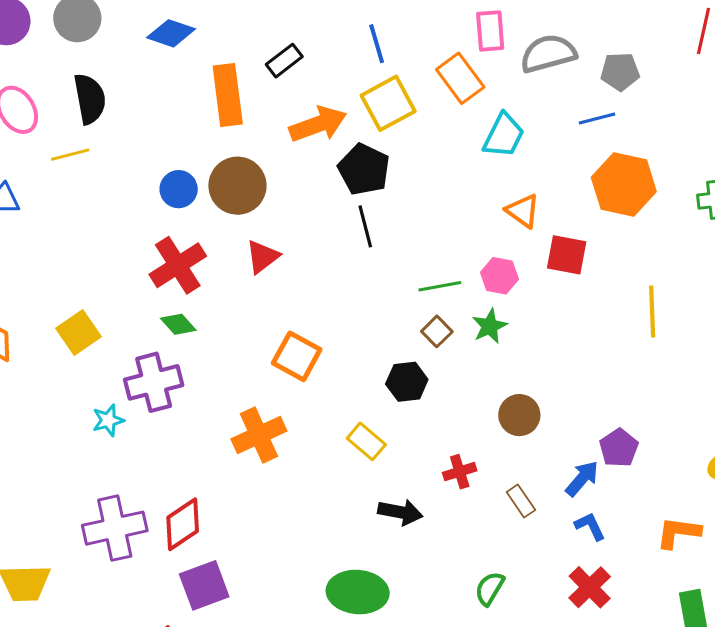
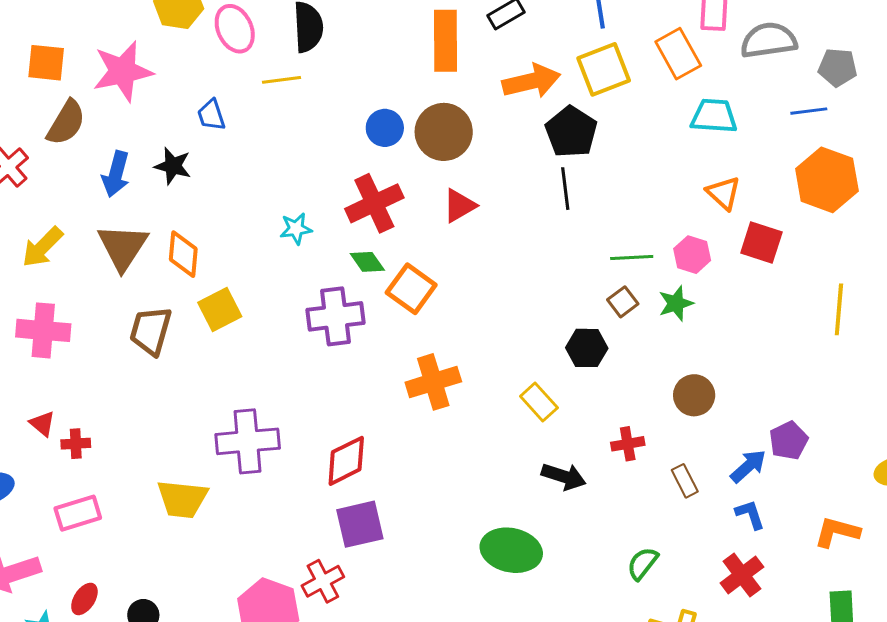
cyan trapezoid: (504, 135) -> (714, 116), turned -120
yellow square: (78, 332) -> (220, 309), moved
orange square: (297, 356) -> (411, 289), moved
cyan star: (108, 420) -> (296, 229), moved
purple cross: (115, 528) -> (248, 441), moved

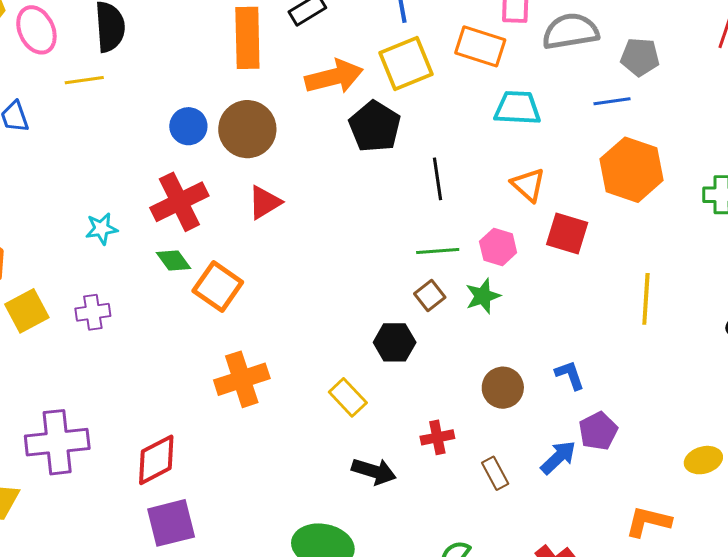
orange rectangle: (678, 54) -> (480, 46), turned -42
black line: (565, 189) -> (437, 179), moved
purple cross: (336, 316) -> (93, 312), moved, size x0.6
blue L-shape: (750, 515) -> (570, 375), moved

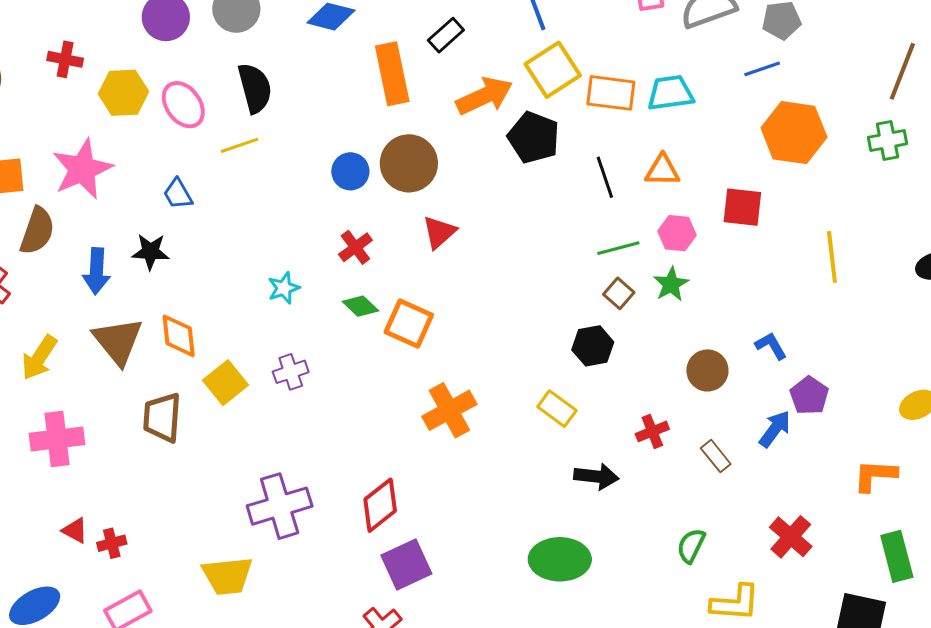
orange rectangle: (480, 46) -> (611, 93), moved
orange triangle: (528, 185) -> (662, 170), moved, turned -30
red cross: (179, 202) -> (355, 247), size x0.6

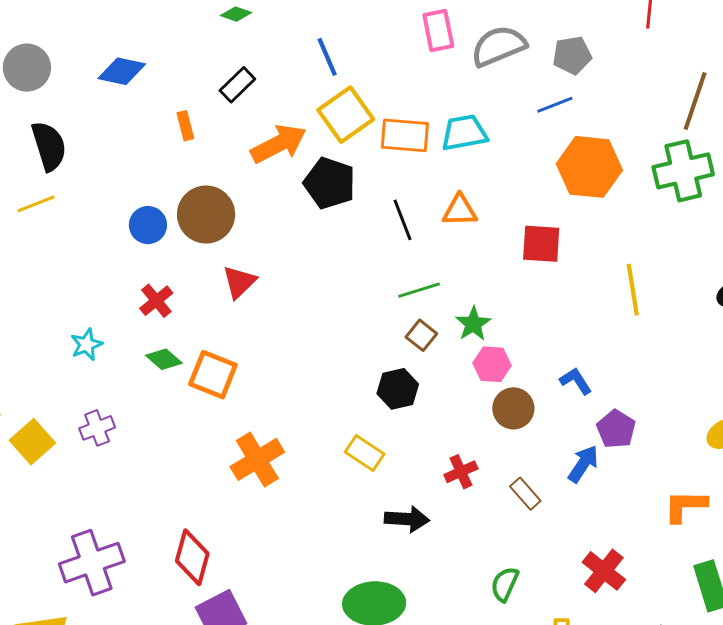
orange rectangle: (392, 74) -> (185, 126), size x0.5
green cross: (888, 141) -> (683, 171), size x1.5
pink hexagon: (677, 233) -> (492, 364), moved
red diamond: (380, 505) -> (192, 557), turned -34

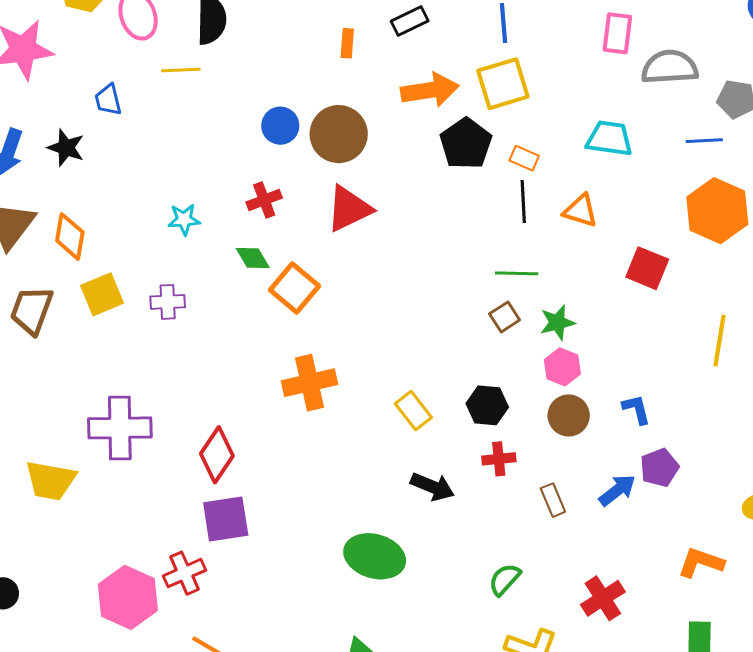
orange rectangle: (405, 135) -> (524, 158), moved, size x0.6
red triangle: (239, 282) -> (349, 209), size x1.4
black hexagon: (398, 389) -> (487, 405), moved

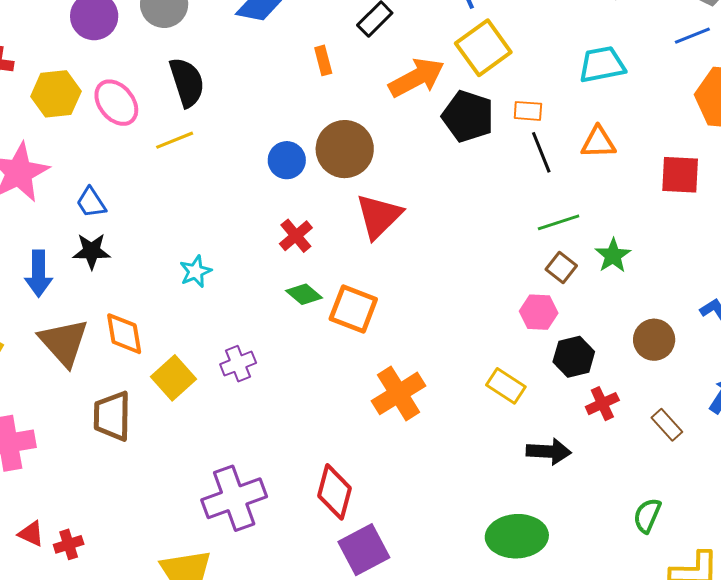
blue trapezoid: (108, 100) -> (91, 202), moved
cyan star: (184, 219) -> (196, 272), moved
pink hexagon: (562, 367) -> (539, 312), moved

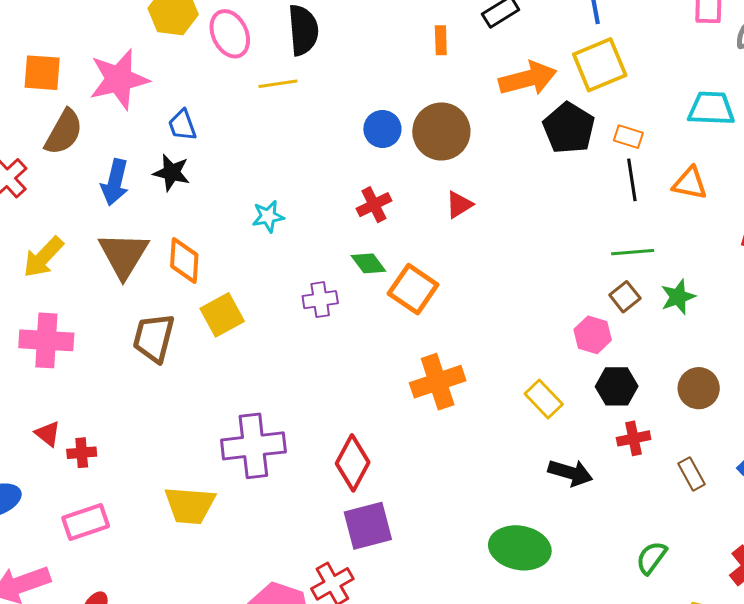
red triangle: (379, 216) -> (459, 205), size x0.6
purple cross: (238, 364) -> (320, 300), moved

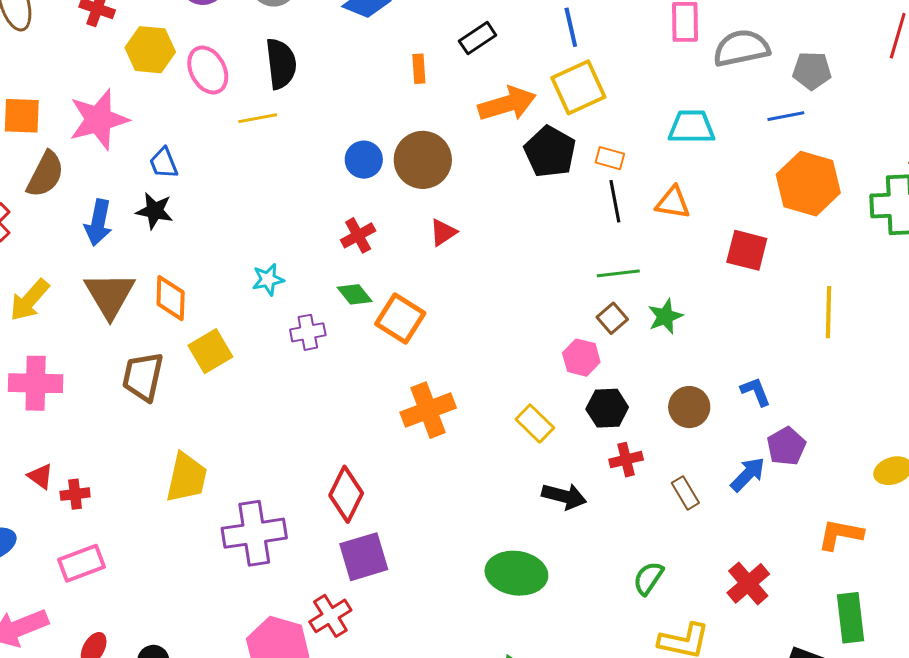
cyan star: (268, 216) -> (268, 279), moved
purple cross: (253, 446) -> (254, 533), moved
yellow trapezoid: (190, 505) -> (186, 478), moved, turned -80

